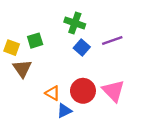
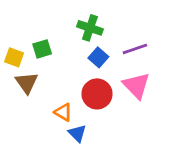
red circle: (83, 91) -> (97, 94), moved
pink triangle: (113, 91) -> (136, 86), moved
blue triangle: (64, 111) -> (77, 133), turned -49

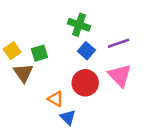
green square: (42, 49) -> (39, 53), moved
yellow square: (14, 57) -> (12, 51), turned 35

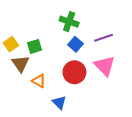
orange triangle: (55, 99) -> (39, 81), moved

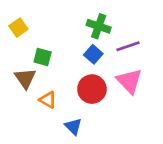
green cross: (69, 22) -> (99, 26), moved
yellow square: (11, 44) -> (18, 28), moved
green square: (35, 46) -> (43, 57), turned 32

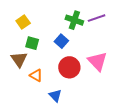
yellow square: (18, 28) -> (23, 22), moved
purple line: (128, 46) -> (97, 18), moved
blue square: (93, 54) -> (61, 41), moved

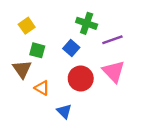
purple line: (97, 18) -> (112, 40), moved

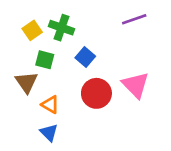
green cross: (87, 23) -> (61, 28), moved
purple line: (112, 40) -> (134, 19), moved
blue triangle: (64, 111) -> (49, 133), moved

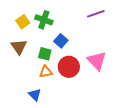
green square: (45, 60) -> (45, 54), moved
brown triangle: (27, 82) -> (19, 47), moved
orange triangle: (50, 105) -> (46, 72), moved, turned -40

